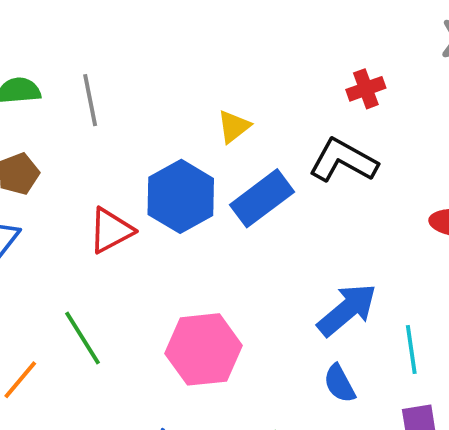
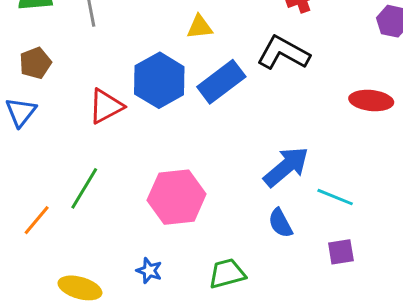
yellow triangle: (234, 127) -> (200, 27), turned 32
green line: (83, 338) -> (84, 188), turned 63
cyan line: (411, 349) -> (335, 197), turned -60

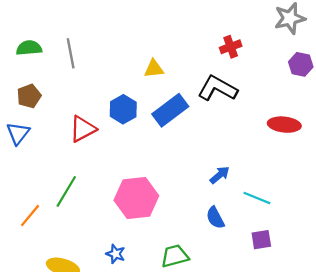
blue hexagon: (159, 80) -> (123, 109), size x0.7
blue arrow: (286, 167) -> (220, 175), size x0.6

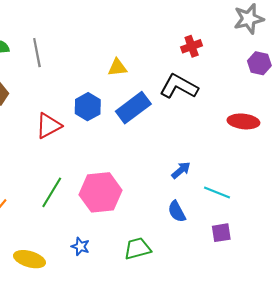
green line: (66, 191) -> (52, 192), moved

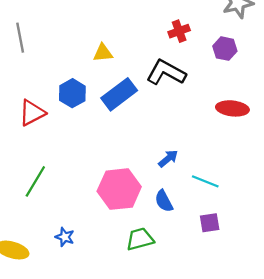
purple hexagon: (259, 63) -> (225, 49), moved
pink hexagon: (100, 192) -> (119, 189), moved
green trapezoid: (138, 249) -> (140, 239), moved

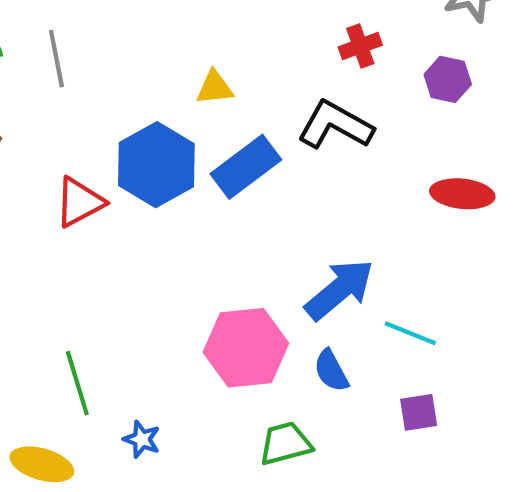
blue hexagon: (72, 93) -> (156, 165), size x1.5
blue arrow: (168, 159) -> (339, 290), size x1.8
green line: (35, 181) -> (77, 383), moved, turned -48

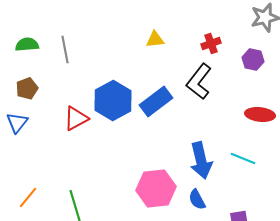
yellow triangle: (215, 88) -> (155, 40), moved
black L-shape: (335, 125) -> (199, 82), turned -81
blue arrow: (339, 290) -> (201, 160), turned 117
cyan line: (410, 333) -> (243, 158), moved

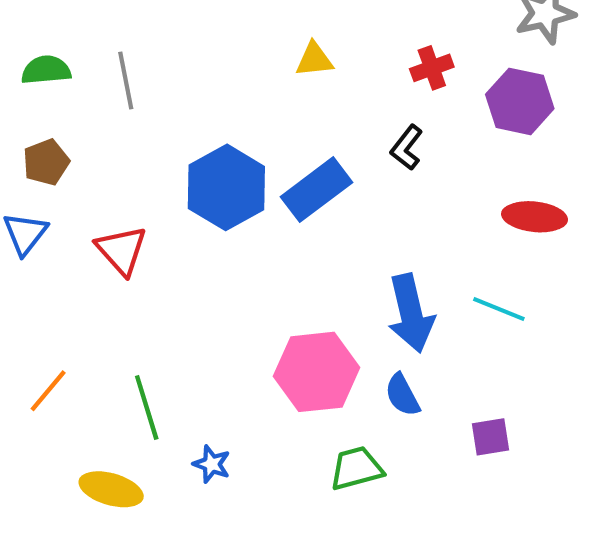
purple hexagon: (253, 60) -> (520, 101), size x1.4
black L-shape: (199, 82) -> (407, 148), size x0.6
red triangle: (76, 118) -> (122, 250), moved, turned -44

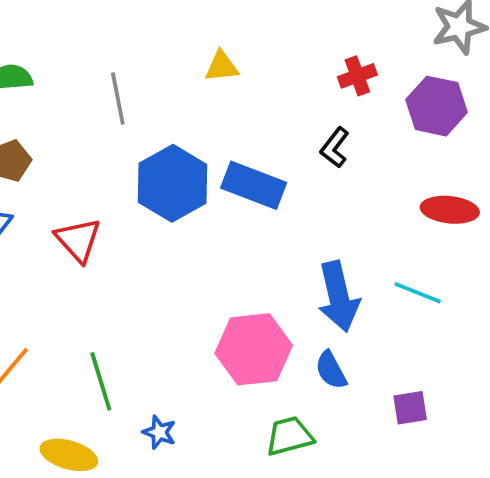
yellow triangle: (314, 60) -> (222, 66), moved
gray line: (126, 80) -> (118, 98), moved
blue rectangle: (316, 190) -> (254, 185), turned 58

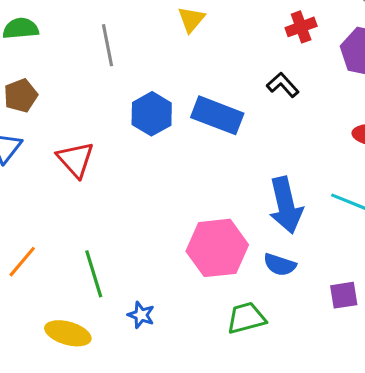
yellow triangle: (222, 66) -> (191, 19), turned -44
black L-shape: (335, 148) -> (283, 85), turned 100
blue hexagon: (173, 183) -> (152, 114), size x0.7
blue semicircle: (331, 370) -> (280, 265), turned -44

